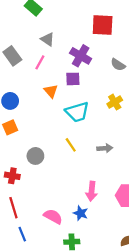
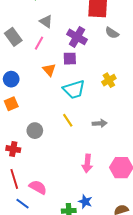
gray semicircle: (118, 65) -> (112, 33), moved
blue star: (81, 213) -> (85, 202), moved
pink semicircle: (53, 217) -> (38, 187), moved
blue line: (22, 234) -> (22, 204), turned -32

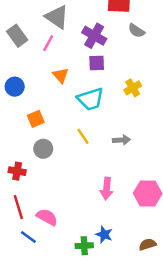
gray triangle: (46, 22) -> (57, 17), size x1.5
purple square: (70, 59) -> (97, 63), moved
orange square: (11, 104) -> (36, 119), moved

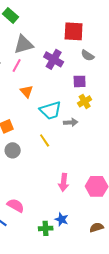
gray triangle: (57, 17) -> (24, 44), turned -50
purple square: (97, 63) -> (80, 81), moved
gray arrow: (122, 140) -> (71, 122), moved

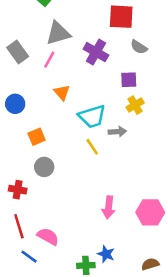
yellow line: (45, 140) -> (92, 147), moved

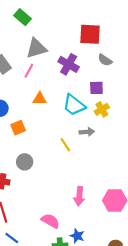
orange triangle: (62, 92) -> (40, 99), turned -48
cyan trapezoid: (92, 116) -> (74, 105), moved, turned 55
orange square: (37, 137) -> (18, 128), moved
pink semicircle: (48, 236) -> (50, 221), moved

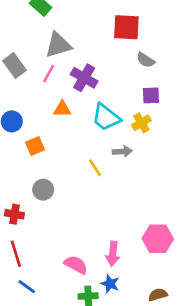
purple cross: (69, 64) -> (84, 78), moved
purple square: (96, 88) -> (151, 95), moved
pink arrow: (79, 196) -> (113, 254), moved

